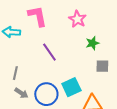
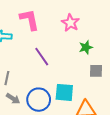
cyan square: (71, 87) -> (64, 92), turned 30

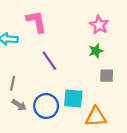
pink star: (70, 23) -> (99, 25), moved

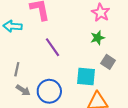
gray square: (107, 76) -> (108, 62), turned 32
cyan square: (73, 98) -> (86, 77), moved

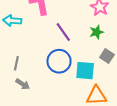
purple line: (52, 47) -> (63, 32), moved
blue circle: (49, 91) -> (59, 61), moved

